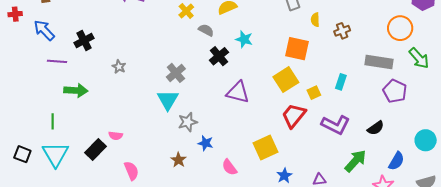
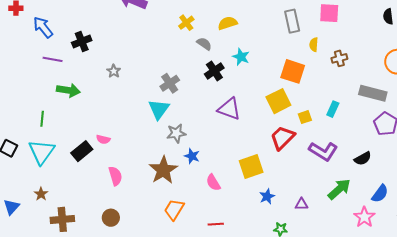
brown star: (178, 160) -> (163, 170), size x1.8

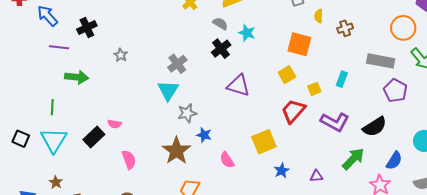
gray semicircle: (204, 44) -> (220, 24), moved
yellow square: (278, 101) -> (287, 75), size x0.7
black semicircle: (363, 159) -> (375, 127), size x1.4

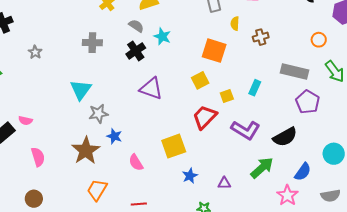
orange circle: (403, 28) -> (319, 40), size x0.6
gray cross: (177, 64) -> (92, 43), moved, turned 36

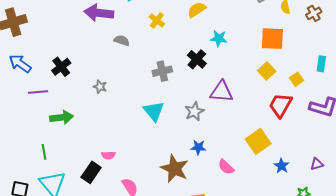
gray semicircle: (136, 26) -> (122, 40), moved
gray cross: (92, 43) -> (162, 71), moved
gray star: (98, 114) -> (194, 111), moved

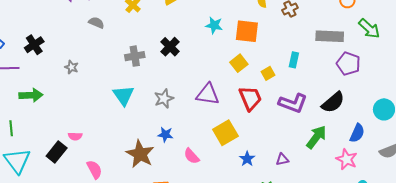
cyan star: (219, 38) -> (214, 25), moved
purple triangle: (222, 92) -> (208, 94), moved
red trapezoid: (281, 105) -> (250, 98), turned 124

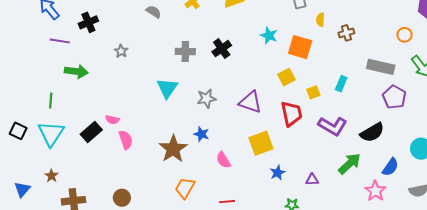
pink semicircle: (94, 169) -> (126, 140), moved

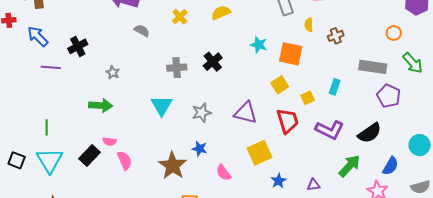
green arrow: (76, 71) -> (101, 105), moved

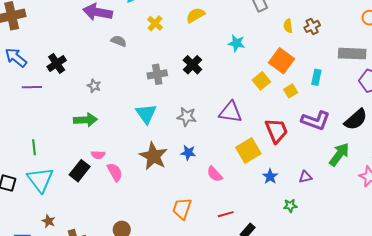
yellow semicircle: (309, 25) -> (288, 26), moved
orange square: (291, 54) -> (281, 61), moved, turned 30
gray star: (202, 113) -> (187, 117), turned 30
red trapezoid: (288, 121) -> (277, 131), moved
brown star: (173, 166) -> (153, 156), moved

